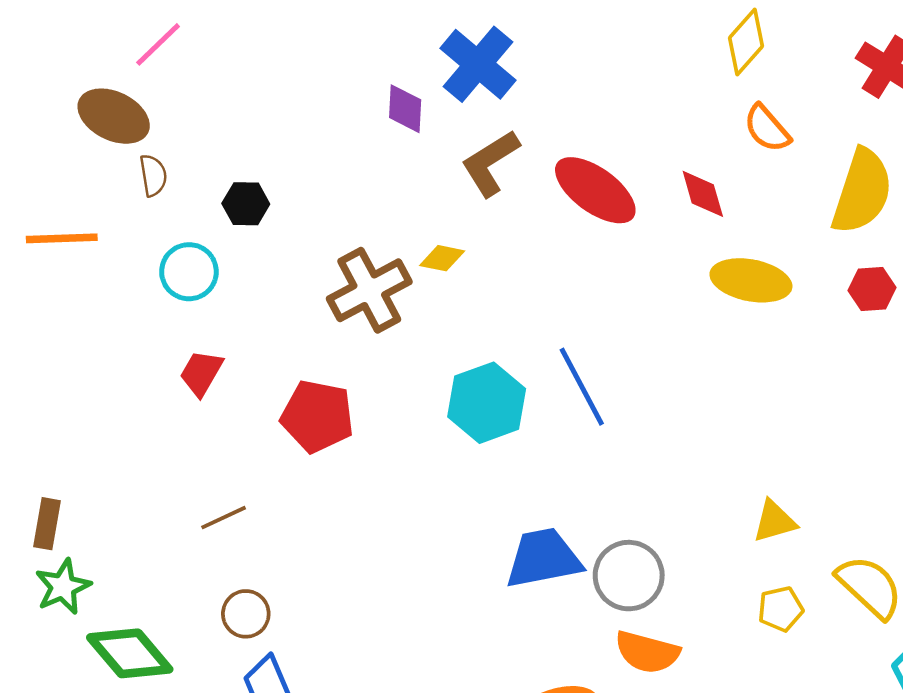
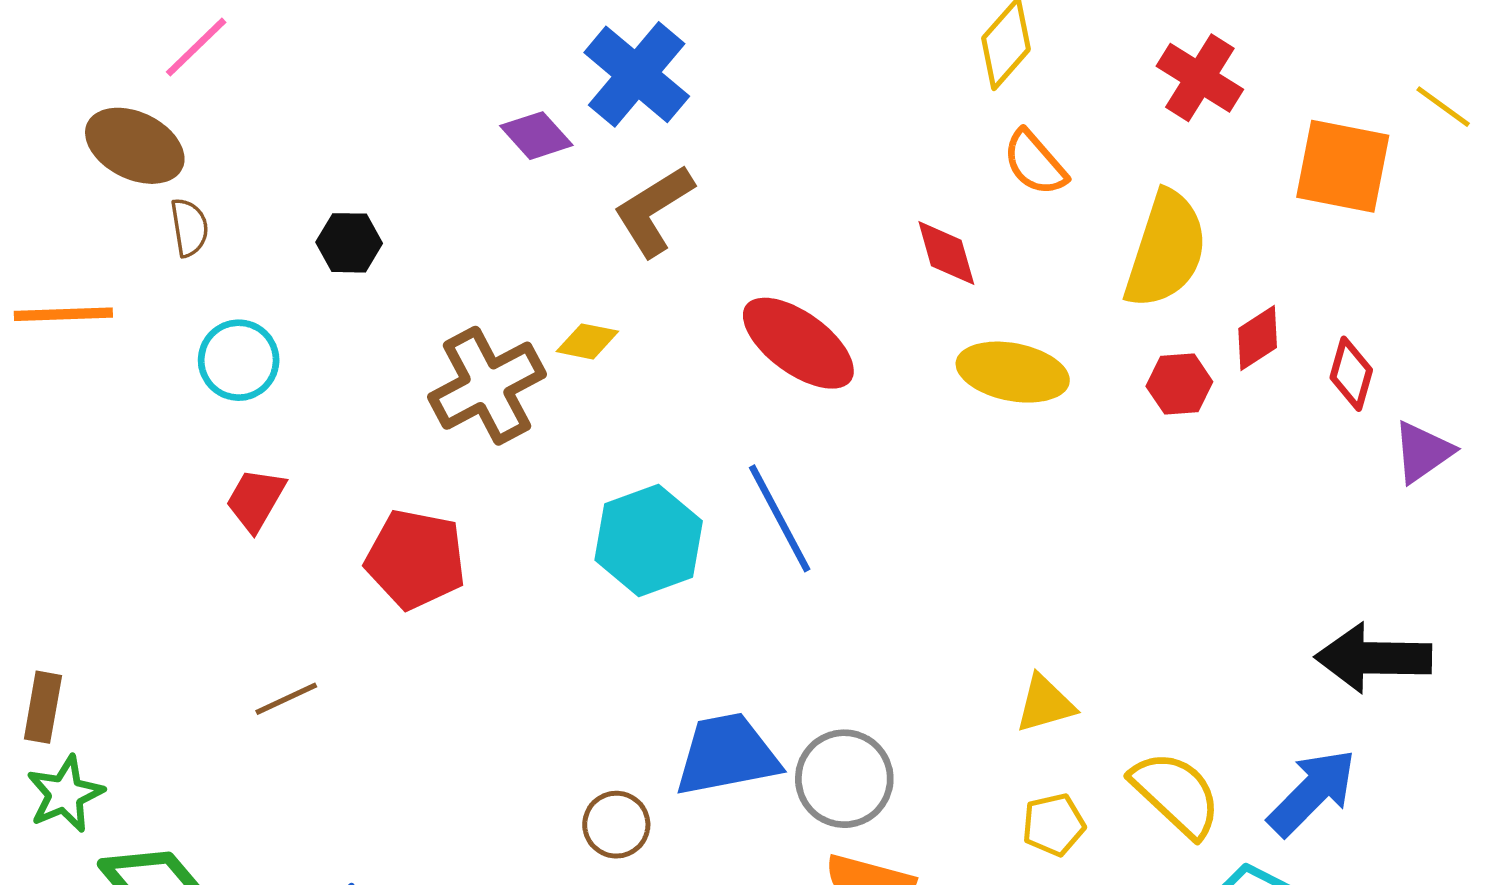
purple diamond: (405, 109) -> (536, 136), turned -45
red ellipse: (595, 190) -> (798, 343), moved
black hexagon: (246, 204) -> (349, 243), moved
brown circle: (246, 614) -> (616, 825), moved

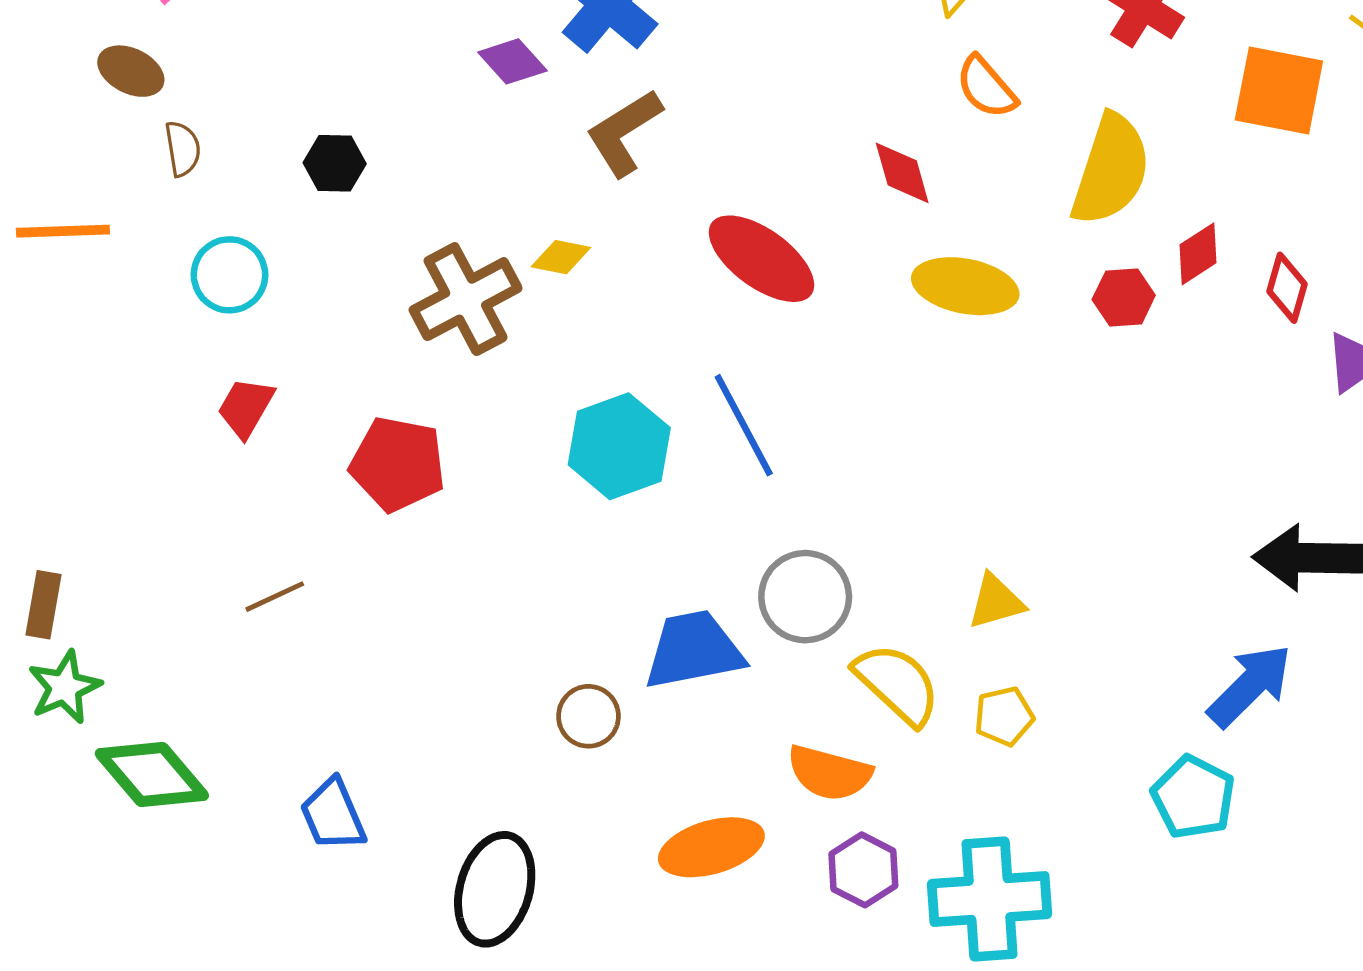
brown ellipse: (135, 146) -> (131, 71), size x0.7
gray circle: (844, 779) -> (805, 597), moved
yellow semicircle: (1176, 794) -> (897, 684), moved

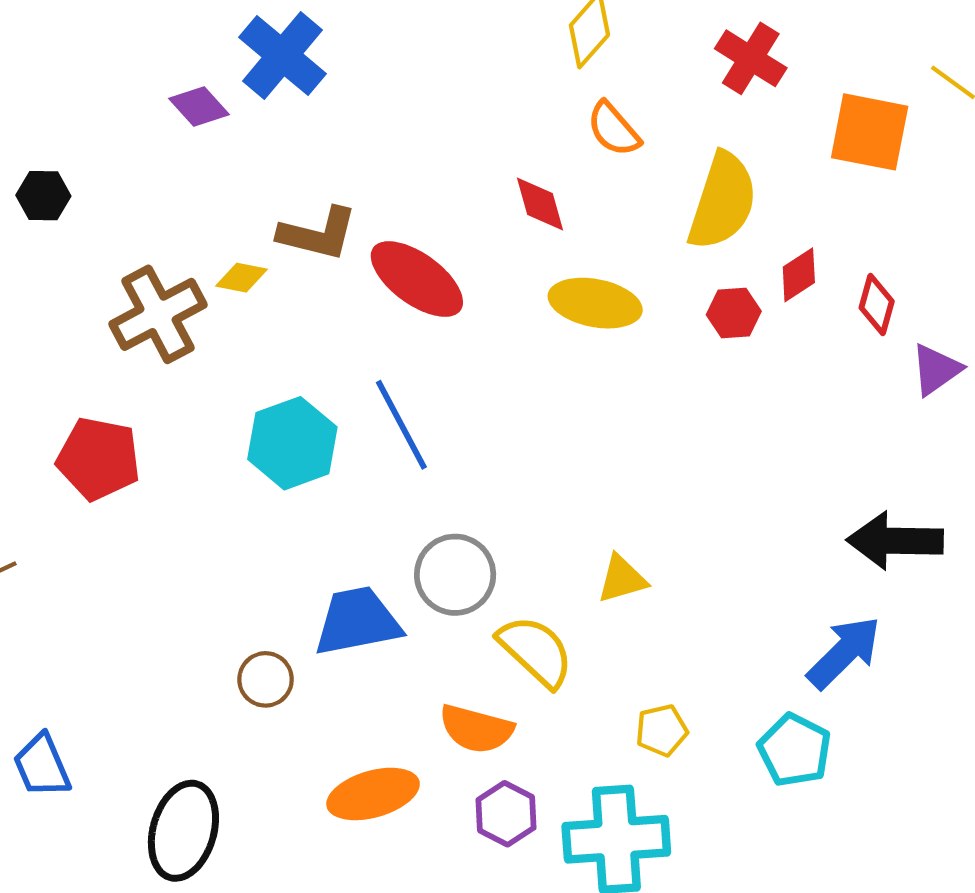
brown L-shape: (624, 133) -> (318, 234), moved, turned -134
yellow pentagon: (1004, 716) -> (662, 730), moved

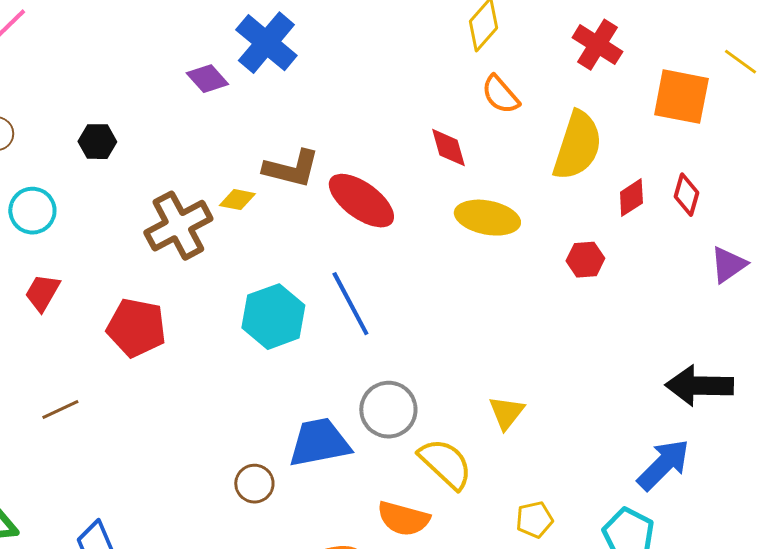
red diamond: (877, 304) -> (686, 195), moved
red hexagon: (734, 313) -> (585, 260), moved
yellow triangle: (622, 579) -> (506, 413), turned -36

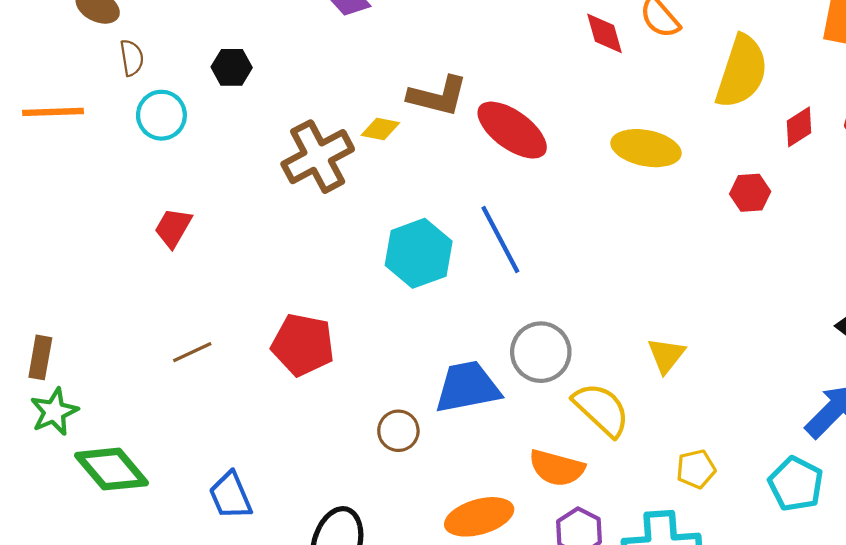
red diamond: (448, 148) -> (605, 33), moved
cyan circle: (32, 211) -> (161, 115), moved
red pentagon: (136, 328) -> (303, 345), moved

